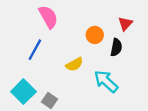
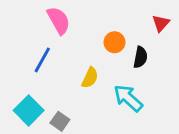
red triangle: (125, 24) -> (161, 23), moved
yellow semicircle: (74, 64) -> (90, 78), turned -36

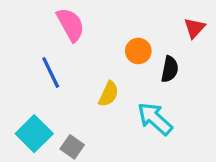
blue line: (42, 60) -> (51, 72), turned -55

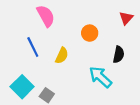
black semicircle: (170, 69) -> (119, 54), moved
yellow semicircle: (109, 94) -> (62, 56), moved

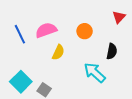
pink semicircle: (46, 16) -> (46, 30), moved, turned -80
blue line: (33, 47) -> (20, 34), moved

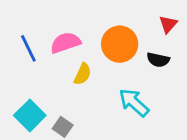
orange circle: (85, 31) -> (120, 44), size x1.6
black semicircle: (112, 51) -> (158, 60), moved, turned 91

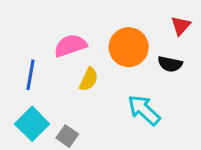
blue line: (28, 48) -> (30, 75), moved, turned 36

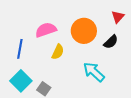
black semicircle: (170, 64) -> (111, 42), turned -56

